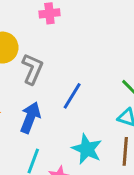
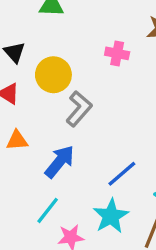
blue line: (72, 96) -> (122, 174), moved

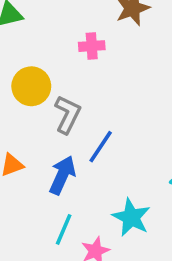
blue line: (122, 174) -> (101, 147), moved

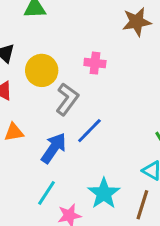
pink cross: (92, 46) -> (95, 63), moved

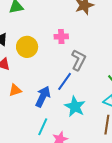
gray L-shape: (67, 99) -> (79, 60), moved
cyan star: (104, 193) -> (75, 107), moved

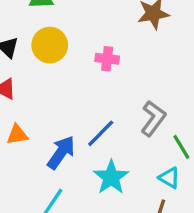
yellow circle: (27, 47) -> (50, 45), moved
gray L-shape: (79, 60) -> (153, 118), moved

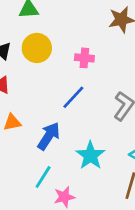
blue line: (101, 133) -> (73, 97), moved

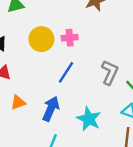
yellow circle: (37, 48) -> (41, 39), moved

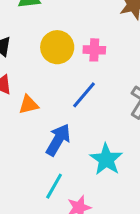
orange triangle: (18, 102) -> (28, 105), moved

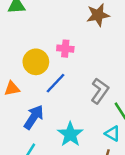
yellow circle: (57, 47) -> (36, 62), moved

